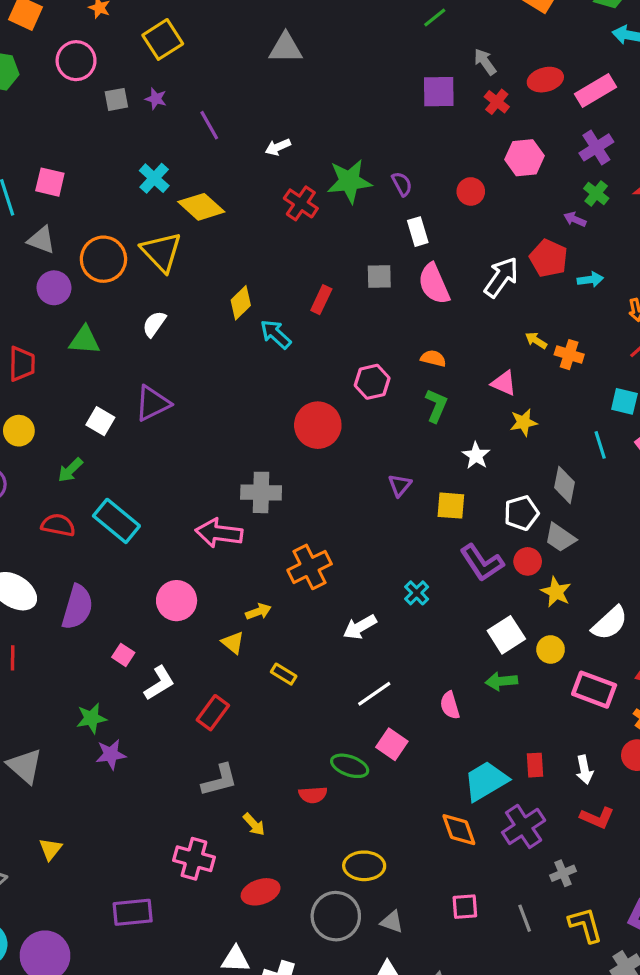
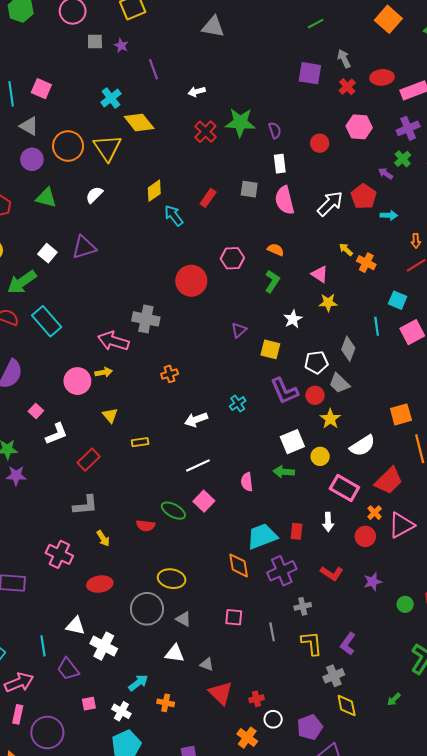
green arrow: (70, 470) -> (22, 282), size x1.6
orange cross: (310, 567) -> (170, 374), size x0.6
yellow arrow: (258, 612) -> (104, 372), moved
yellow rectangle: (284, 674) -> (140, 442), turned -49
white arrow: (585, 770) -> (328, 522), moved

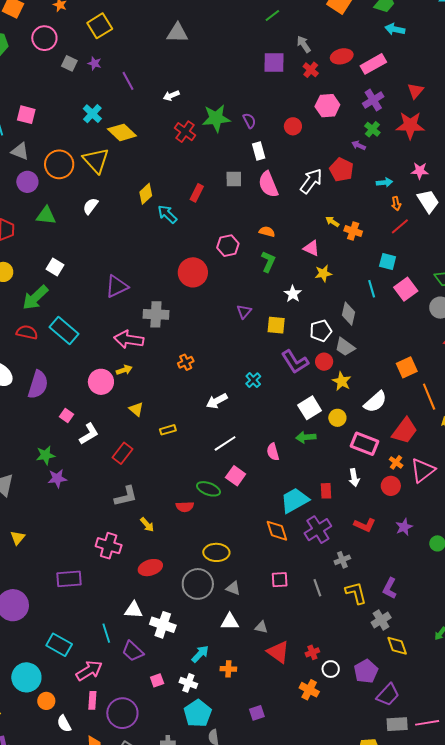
gray square: (95, 41) -> (69, 63), turned 35
cyan arrow: (389, 215) -> (385, 182), moved
purple triangle: (84, 247) -> (117, 286), moved

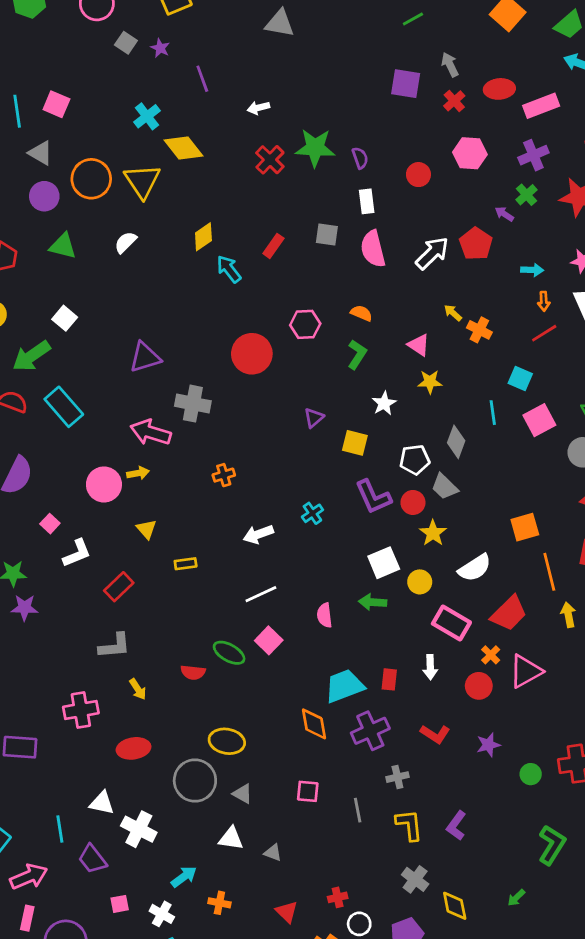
pink cross: (109, 546) -> (81, 710), turned -35
gray cross: (381, 620) -> (415, 879), moved, turned -30
red triangle: (278, 652) -> (287, 912), moved, size x0.7

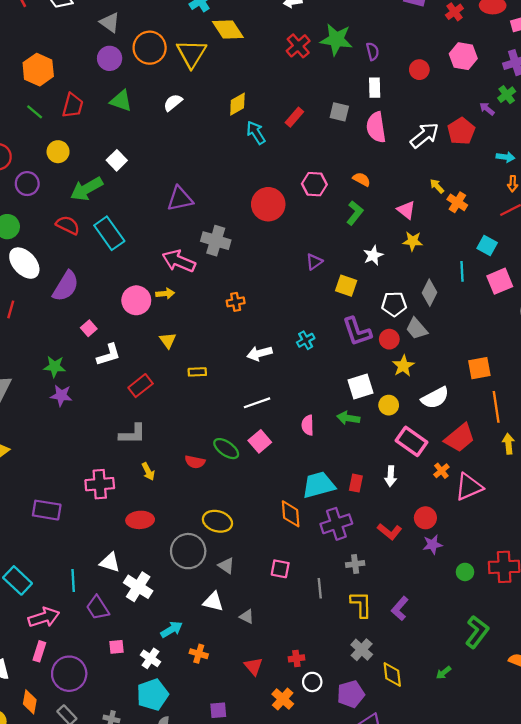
red circle: (479, 686) -> (425, 518), moved

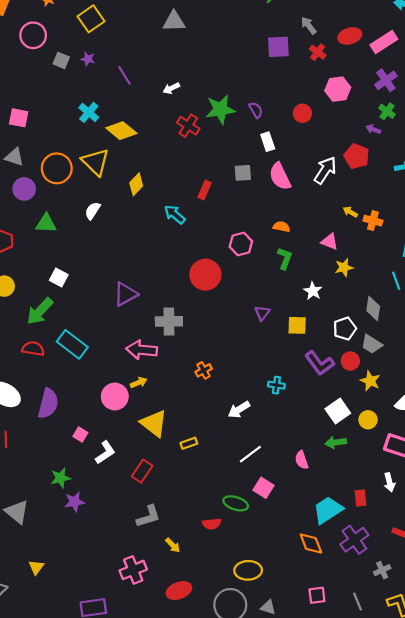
yellow diamond: (237, 104) -> (136, 184), moved
yellow triangle: (168, 340) -> (154, 423), size x1.8
cyan cross: (306, 340) -> (276, 385), turned -35

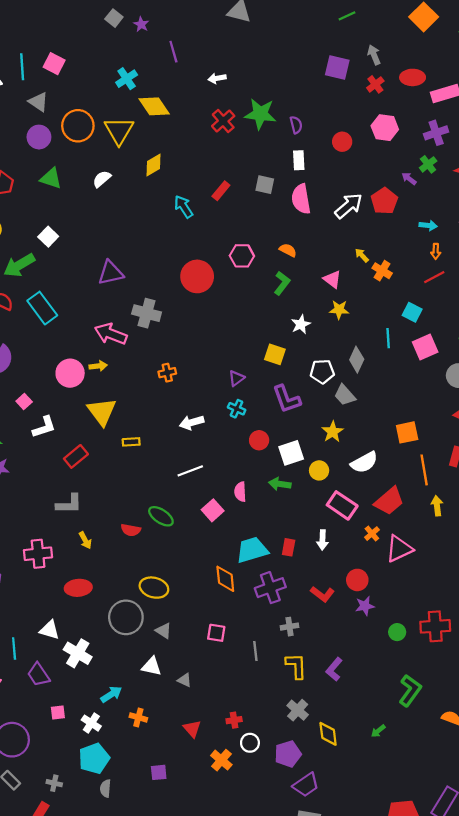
purple triangle: (262, 313) -> (236, 378), moved
red circle: (350, 361) -> (259, 440), moved
pink square: (264, 488) -> (213, 510), moved

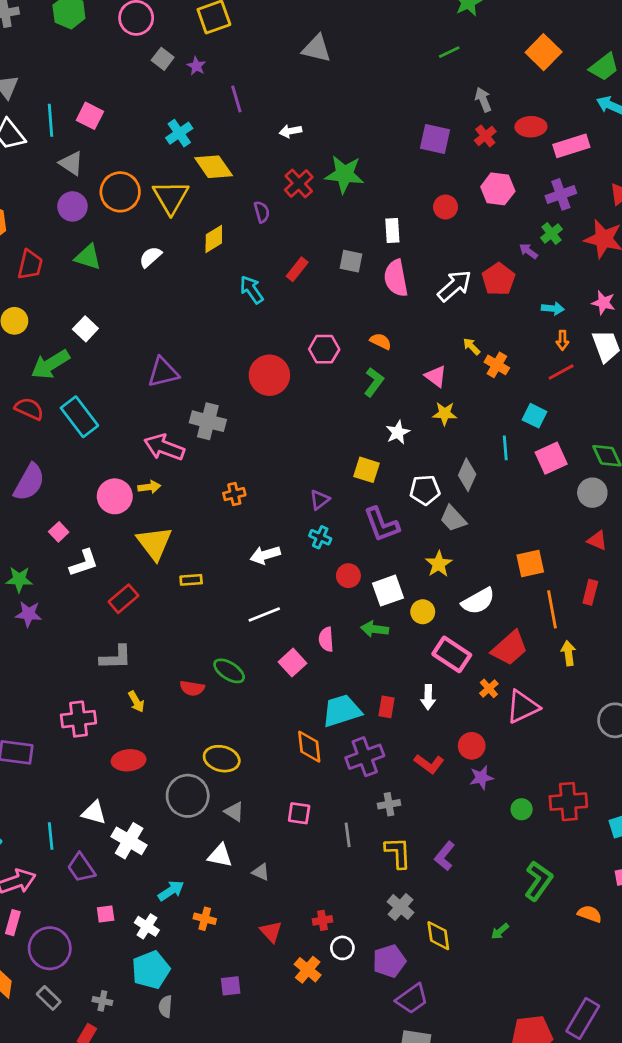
purple square: (337, 68) -> (435, 139), moved
purple semicircle: (296, 125) -> (262, 212), moved

